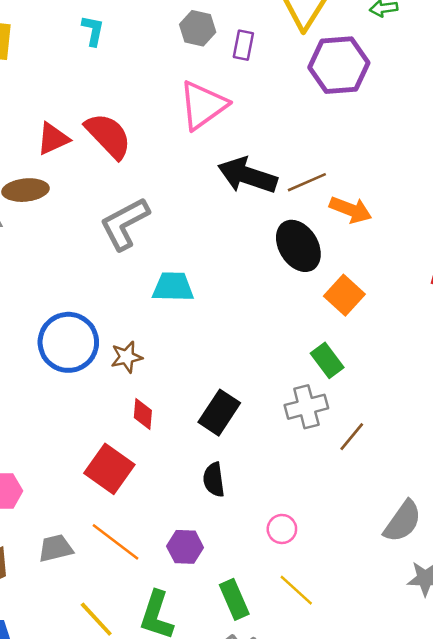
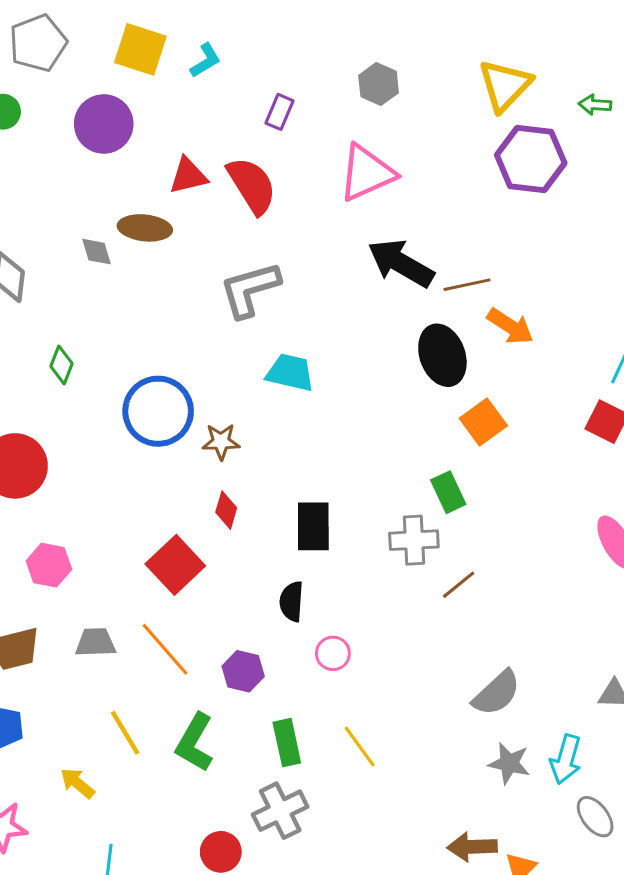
cyan L-shape: (93, 31) -> (205, 60), moved, turned 36
purple rectangle: (243, 45) -> (280, 112), moved
black rectangle: (219, 413) -> (313, 526), turned -45
pink circle: (282, 529) -> (333, 653), moved

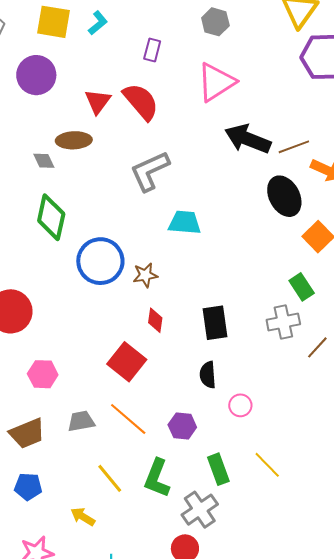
red triangle: (188, 176) -> (98, 101), turned -32
green diamond: (62, 365) -> (51, 217), moved, size x1.8
gray cross: (280, 811) -> (200, 510), moved

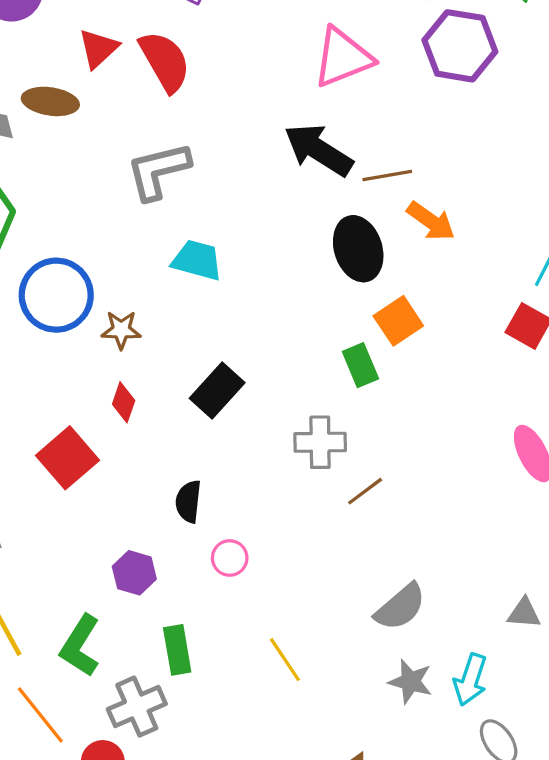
pink triangle: (216, 82) -> (343, 57), moved
green rectangle: (302, 287) -> (360, 365), moved
black rectangle: (215, 323) -> (217, 391), moved, turned 40
orange line: (128, 419) -> (40, 715), moved
yellow line: (267, 465) -> (285, 660), moved

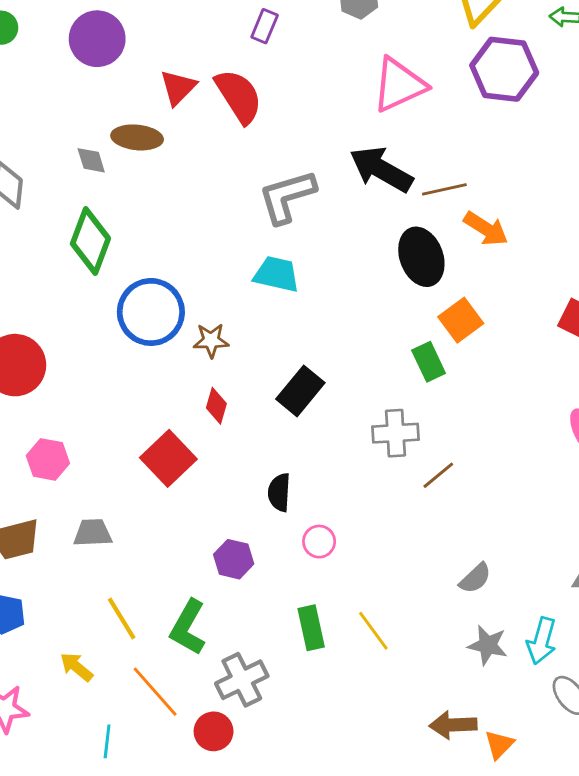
gray L-shape: (158, 171) -> (287, 197), moved
gray semicircle: (400, 607) -> (475, 578), size x0.7
green rectangle: (177, 650) -> (311, 628), moved

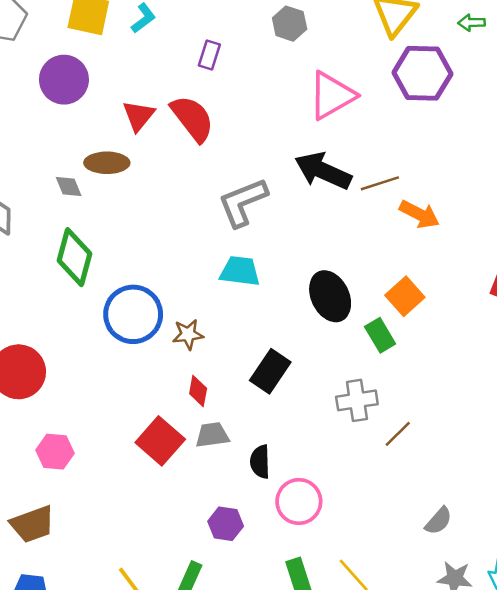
black ellipse: (421, 257) -> (330, 296), moved
gray trapezoid: (93, 533) -> (212, 435), moved
pink circle: (319, 542) -> (299, 501), size x1.6

